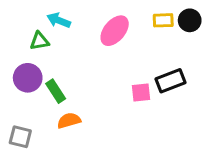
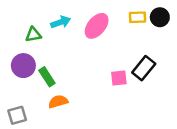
cyan arrow: (59, 20) -> (61, 22), moved, turned 138
black rectangle: (171, 81) -> (144, 68), turned -30
gray square: (20, 137) -> (17, 115), turned -30

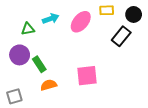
yellow rectangle: (138, 17) -> (107, 10), moved
black rectangle: (144, 68) -> (121, 36), moved
pink square: (119, 78) -> (87, 76), moved, size x1.5

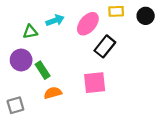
black rectangle: (121, 36) -> (105, 46), moved

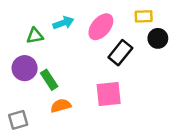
yellow rectangle: (116, 11) -> (144, 16), moved
black circle: (146, 16) -> (158, 38), moved

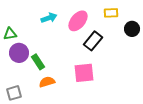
green triangle: (35, 36) -> (10, 34), moved
black circle: (158, 38) -> (132, 29), moved

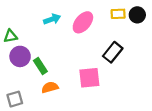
black circle: (132, 29) -> (137, 15), moved
black rectangle: (93, 41) -> (113, 52), moved

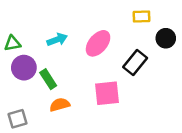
black circle: (137, 15) -> (166, 38), moved
cyan arrow: (52, 19) -> (57, 40), moved
pink ellipse: (83, 22) -> (98, 43), moved

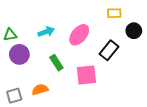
green rectangle: (48, 79) -> (56, 63), moved
orange semicircle: (60, 105) -> (40, 89), moved

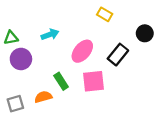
yellow rectangle: (114, 13) -> (105, 14), moved, turned 32
pink ellipse: (79, 35) -> (82, 51), moved
green rectangle: (56, 63) -> (61, 81), moved

